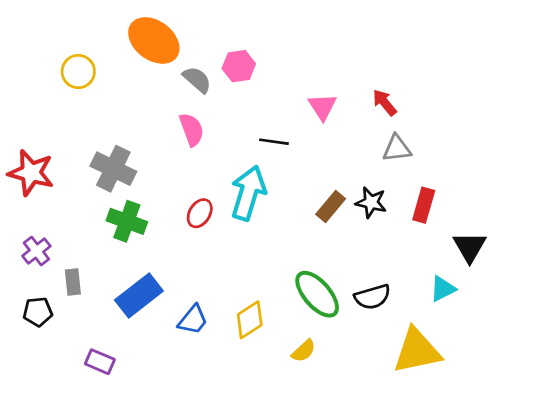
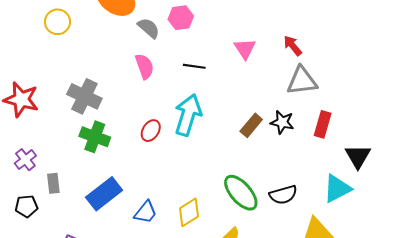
black line: (274, 142) -> (194, 66), moved
gray triangle: (397, 148) -> (302, 81), size x1.4
cyan triangle: (443, 289) -> (337, 189), size x1.4

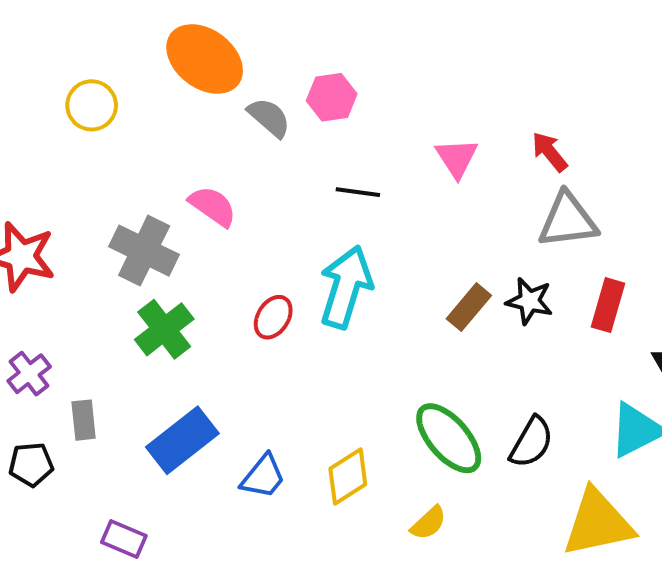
pink semicircle: (145, 66) -> (213, 206), moved, turned -35
green cross: (95, 137) -> (164, 329), turned 32
black semicircle: (283, 195) -> (531, 442), turned -44

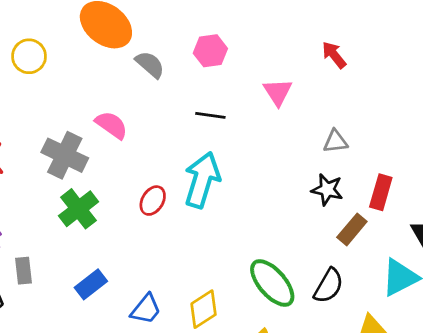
pink hexagon: (332, 97) -> (210, 51), moved
red arrow: (550, 152) -> (334, 55), moved
gray triangle: (568, 220) -> (335, 141), moved, size x0.6
brown rectangle: (469, 307) -> (352, 229), moved
blue rectangle: (182, 440) -> (91, 284), size x0.7

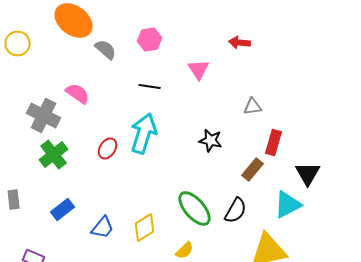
red arrow: (334, 55) -> (240, 42), turned -45
gray triangle: (335, 141) -> (253, 106), moved
black star: (327, 190) -> (211, 140), moved

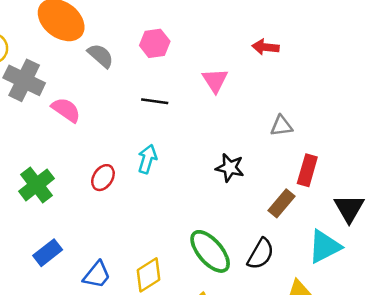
gray cross: (44, 116) -> (24, 80), moved
cyan arrow: (144, 134) -> (147, 159), size x0.6

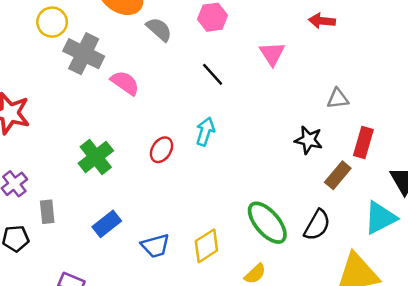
black line: (155, 101) -> (213, 74), turned 40
black star: (230, 168) -> (309, 140), moved
blue trapezoid: (97, 275) -> (155, 246), turned 36

